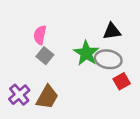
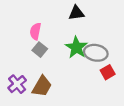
black triangle: (112, 31) -> (76, 13), moved

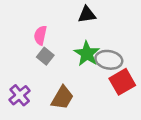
red square: (108, 72) -> (122, 82), size x1.5
brown trapezoid: (42, 86) -> (62, 98), moved

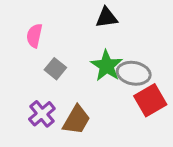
pink semicircle: (40, 35) -> (34, 36), moved
purple cross: (20, 95) -> (42, 114), moved

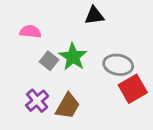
pink semicircle: (34, 36) -> (30, 32), turned 84
green star: (107, 66) -> (73, 57), moved

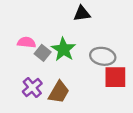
pink semicircle: (30, 32) -> (26, 42), moved
red square: (133, 89) -> (115, 77), turned 30

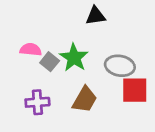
purple cross: (32, 87) -> (37, 102), turned 36
brown trapezoid: (59, 92) -> (85, 100), moved

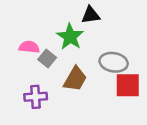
green star: (74, 58) -> (70, 37), moved
brown trapezoid: (85, 100) -> (75, 79), moved

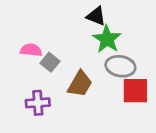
black triangle: (91, 15) -> (96, 16), turned 30
green star: (70, 37) -> (107, 39), moved

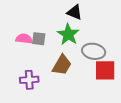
green star: (107, 39) -> (68, 34), moved
gray square: (50, 62) -> (39, 39), moved, turned -32

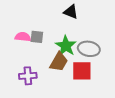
green star: (68, 34) -> (66, 46), moved
red square: (105, 70) -> (82, 71), moved

